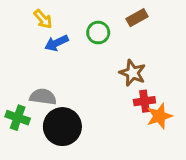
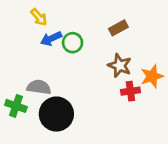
brown rectangle: (137, 18) -> (118, 28), moved
green circle: (98, 33) -> (73, 43), moved
orange star: (159, 116) -> (152, 76), moved

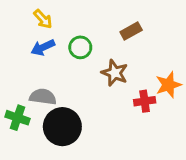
blue arrow: (51, 39) -> (43, 47), moved
brown star: (120, 66) -> (115, 73), moved

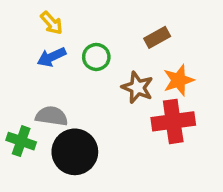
orange star: (168, 85) -> (179, 80), moved
red cross: (145, 101) -> (173, 121), size x1.6

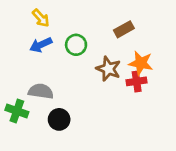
orange star: (179, 80) -> (141, 63), turned 30
red cross: (173, 121) -> (137, 81), moved, size x0.6
black circle: (75, 152) -> (59, 119), size x0.6

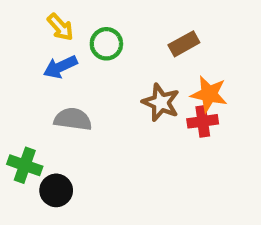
green circle: (76, 45) -> (106, 44), moved
gray semicircle: (41, 91) -> (73, 119), moved
black circle: (59, 119) -> (56, 190), moved

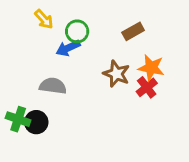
blue arrow: (60, 67) -> (68, 48), moved
red cross: (203, 121) -> (147, 87), turned -30
black circle: (56, 190) -> (36, 122), moved

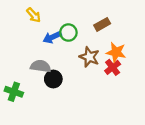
green circle: (77, 31) -> (68, 33), moved
black circle: (36, 122) -> (53, 79), moved

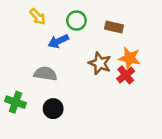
brown rectangle: (102, 24) -> (114, 27), turned 42
green circle: (68, 33) -> (76, 21), moved
black circle: (53, 79) -> (53, 109), moved

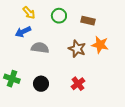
blue arrow: (58, 41) -> (23, 32), moved
gray semicircle: (45, 74) -> (40, 48), moved
red cross: (126, 75) -> (78, 84), moved

